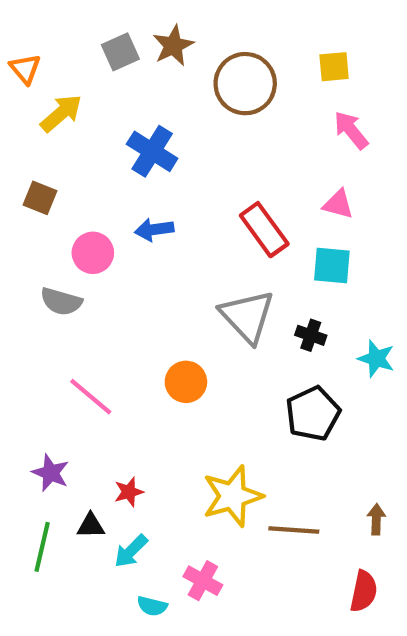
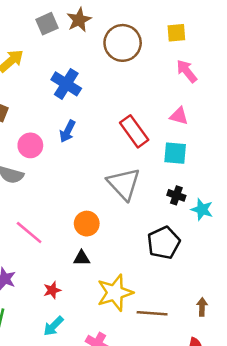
blue arrow: (154, 230) -> (67, 131), turned -55
black cross: (311, 335) -> (176, 195), moved
black triangle: (91, 526) -> (82, 258), moved

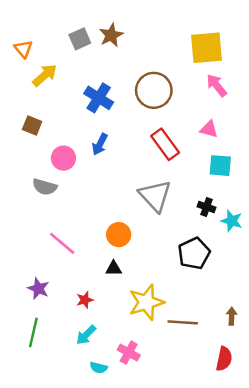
yellow square: (176, 33) -> (206, 48), size x1.8
brown circle: (123, 43) -> (154, 90), moved
cyan square: (175, 153) -> (220, 166), moved

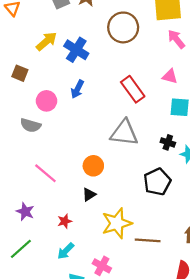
yellow arrow: (45, 75) -> (46, 41), moved
brown circle: (154, 90) -> (123, 27), moved
gray triangle: (155, 196) -> (124, 133), turned -40
black triangle: (114, 268) -> (89, 195), turned -32
green line: (33, 332) -> (21, 249), turned 35

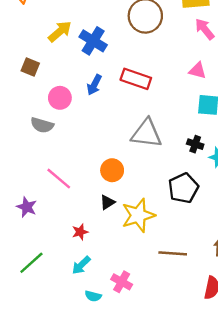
red rectangle: (133, 89) -> (136, 79), moved, turned -35
purple star: (25, 212) -> (27, 207), moved
yellow star: (117, 223) -> (138, 215), moved

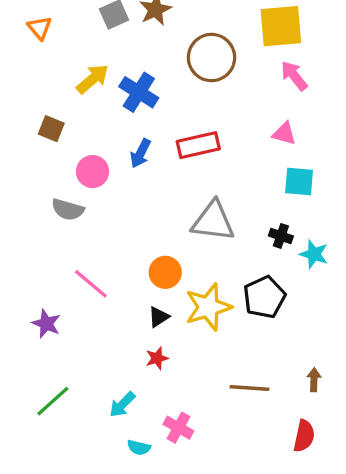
red rectangle: (136, 79) -> (198, 145), turned -32
yellow star: (138, 215) -> (208, 307), moved
red star: (80, 232) -> (157, 358), moved

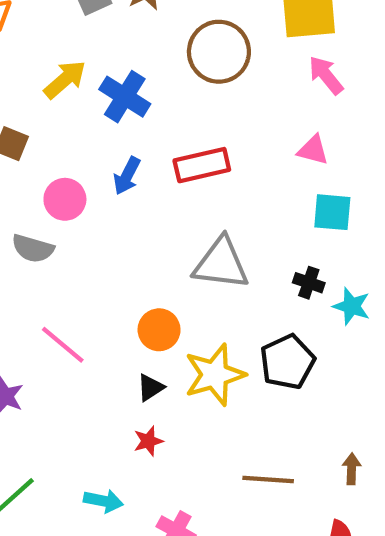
cyan arrow: (122, 405) -> (103, 501), turned -124

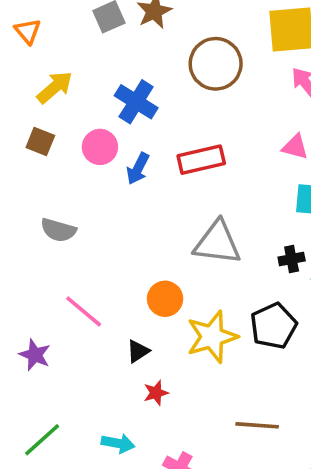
yellow arrow: (65, 80) -> (55, 87), moved
pink circle: (65, 199) -> (100, 147), moved
black cross: (309, 283) -> (292, 259), turned -30
black triangle: (150, 388) -> (138, 351), moved

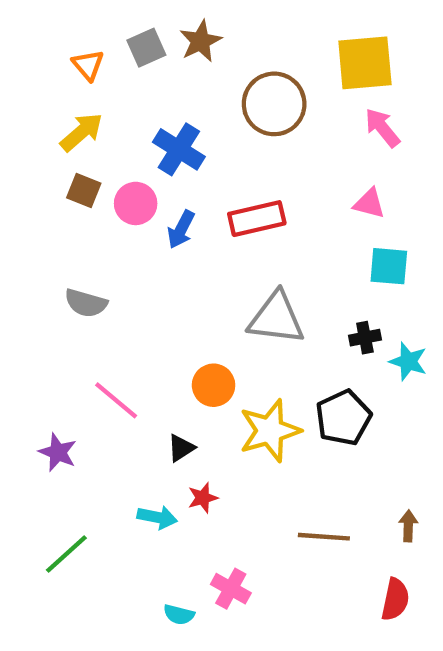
orange triangle: (28, 31) -> (88, 65), moved
brown square: (40, 142) -> (84, 190), moved
cyan arrow: (118, 443) -> (157, 517), moved

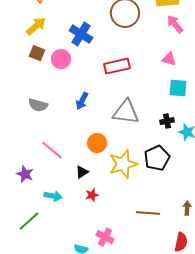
blue arrow: (181, 229) -> (82, 101), moved
cyan arrow: (157, 517) -> (53, 196), moved

